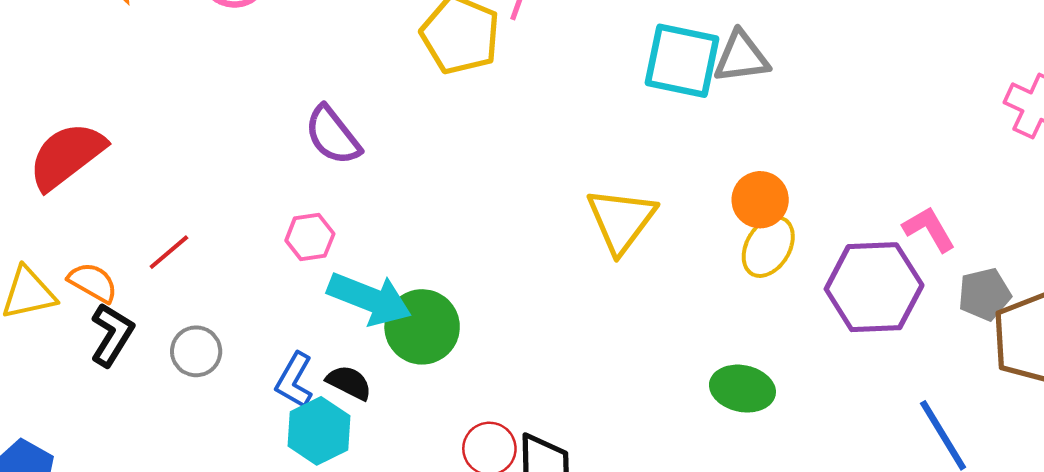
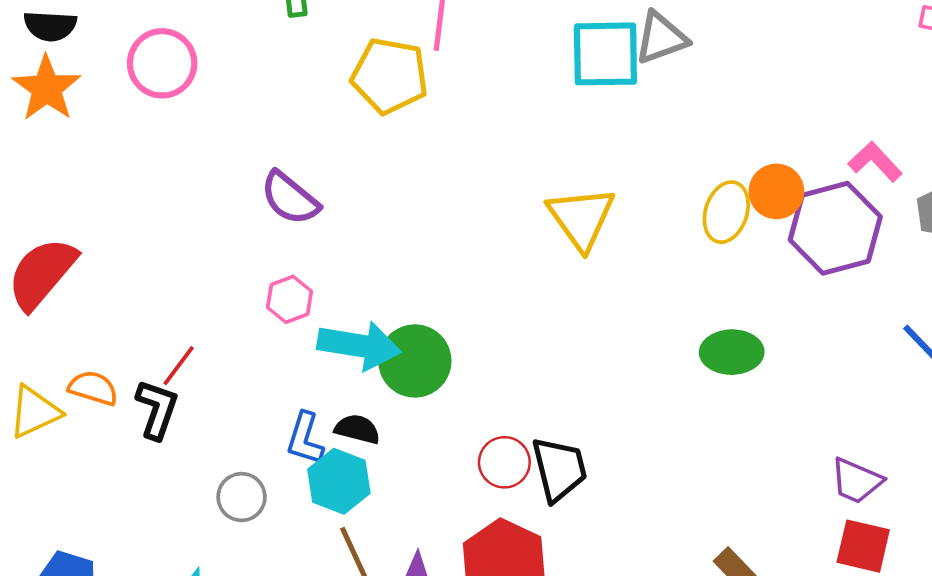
orange circle: (760, 200) -> (776, 191), moved
red line: (169, 252) -> (179, 366), moved
black L-shape: (112, 335) -> (157, 409), moved
gray circle: (196, 351) -> (242, 497), moved

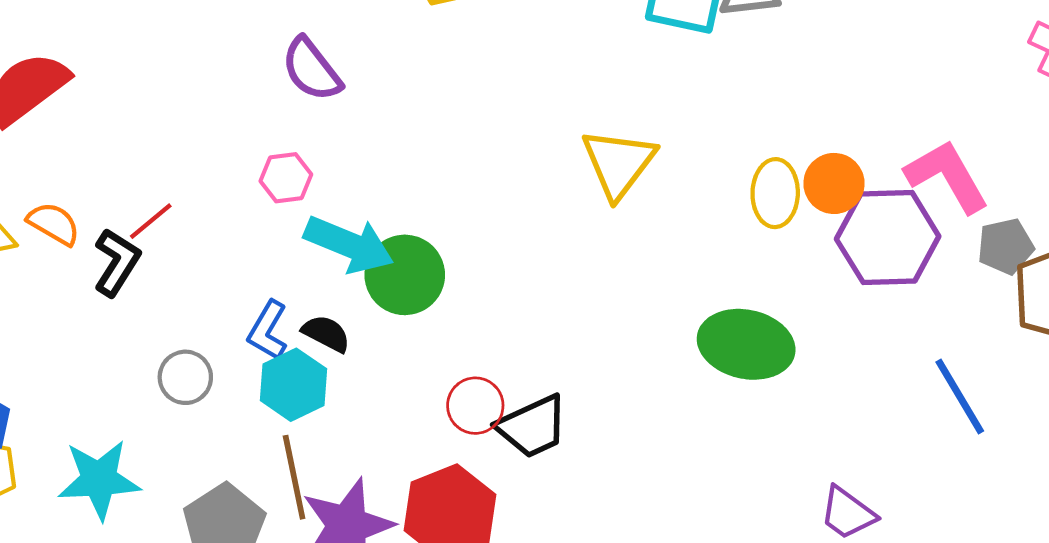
pink L-shape: (875, 162) -> (947, 176), size x1.5
yellow ellipse: (726, 212) -> (775, 193), turned -30
green ellipse: (732, 352) -> (746, 344), size x1.4
black trapezoid: (559, 469) -> (532, 427), turned 66

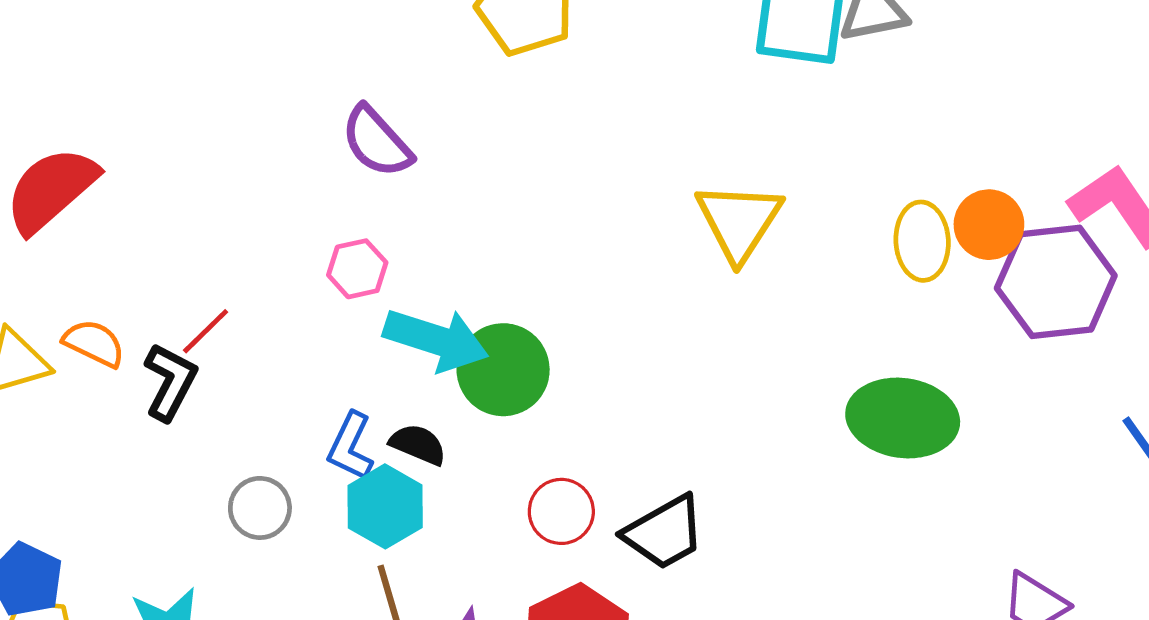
red circle: (475, 406) -> (561, 511), moved

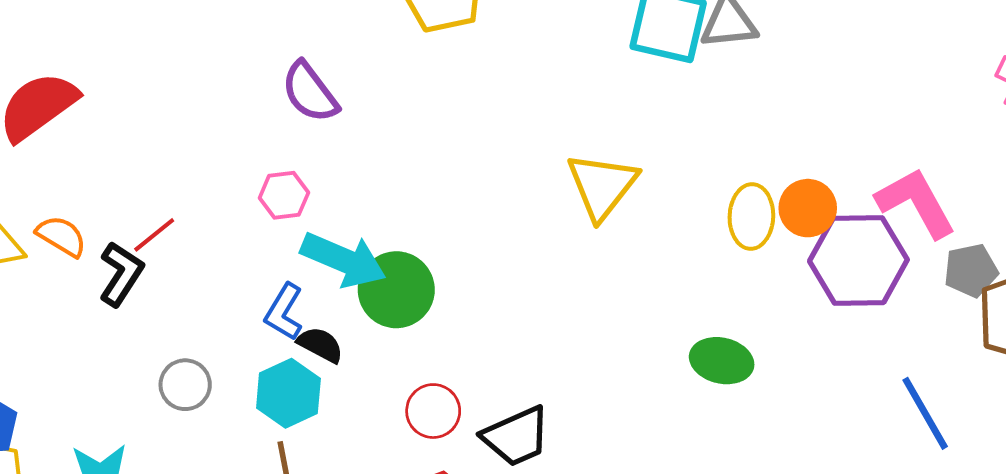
green ellipse: (903, 418) -> (722, 361), size x0.7
blue L-shape: (351, 446) -> (284, 312), moved

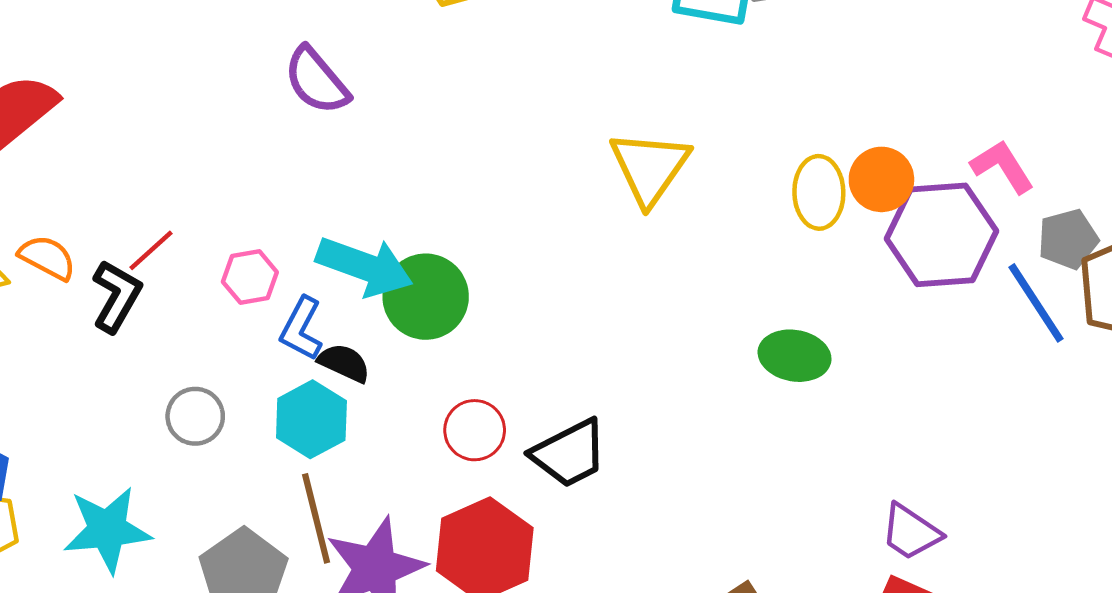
pink hexagon: (284, 195) -> (250, 277), moved
pink L-shape: (916, 203) -> (1002, 167), size x0.7
blue line: (925, 413) -> (1036, 303), moved

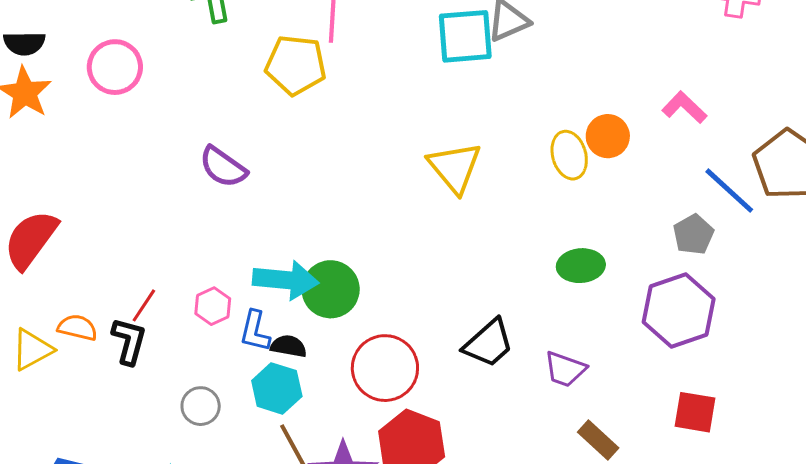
purple hexagon: (941, 235) -> (679, 310), moved
gray pentagon: (1068, 239) -> (693, 234), moved
red circle: (475, 430) -> (385, 368), size x1.6
black trapezoid: (569, 453) -> (488, 343), moved
purple trapezoid: (911, 532) -> (565, 369), moved

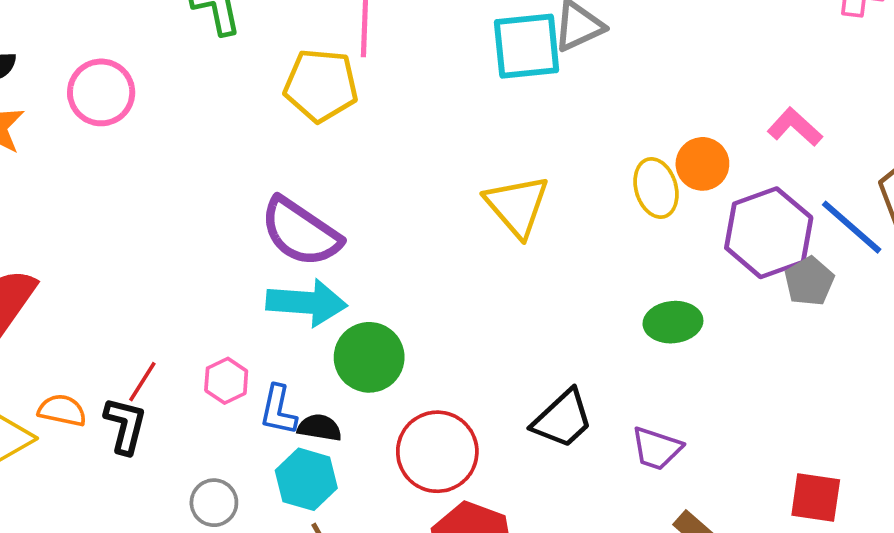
purple semicircle: (223, 167) -> (301, 232), moved, size x1.4
cyan arrow: (286, 280) -> (307, 303), moved
purple hexagon: (679, 310) -> (769, 233), moved

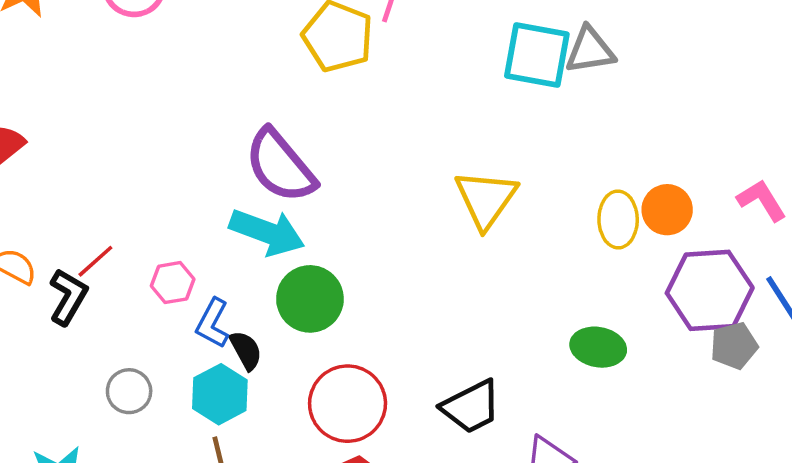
black semicircle: (320, 428) -> (246, 350), turned 36

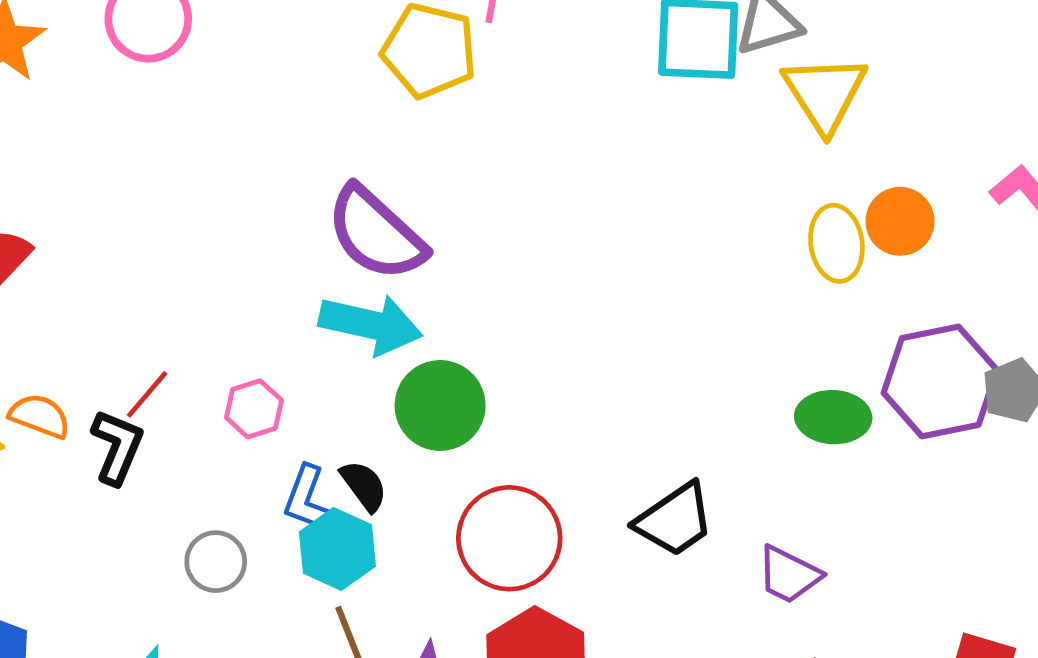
yellow triangle: (486, 199) -> (825, 93), moved
purple hexagon: (710, 290) -> (940, 381), moved
blue L-shape: (213, 323) -> (306, 498), moved

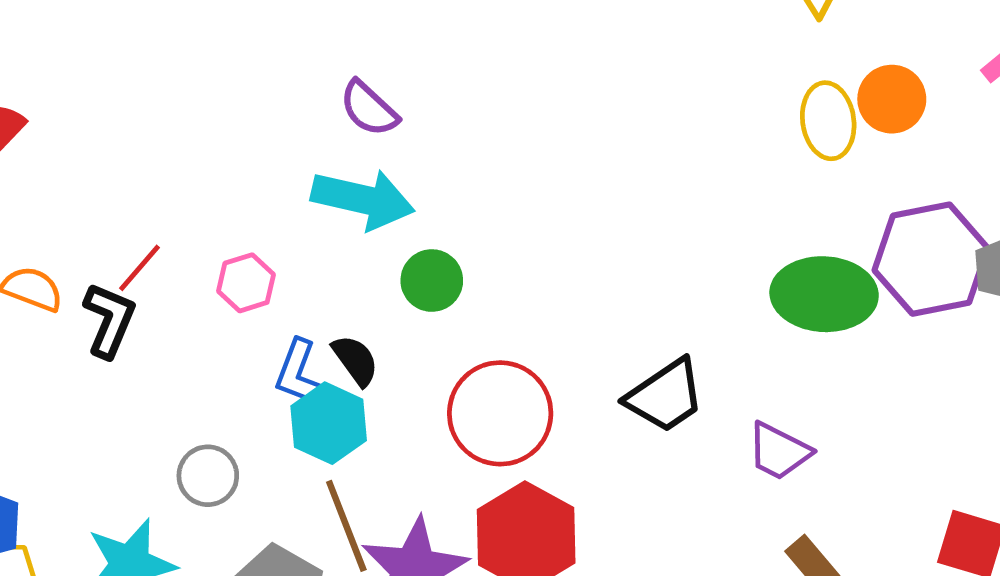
purple semicircle: (376, 233) -> (369, 108), size x0.6
green circle: (440, 405) -> (432, 281), size x0.7
green ellipse: (833, 417) -> (824, 294), size x1.4
gray circle: (216, 562) -> (208, 476), moved

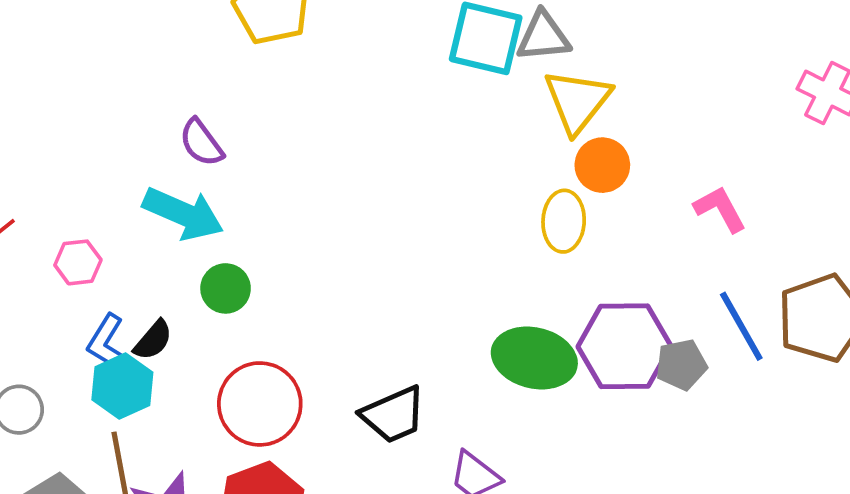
orange circle: (892, 99) -> (602, 165), moved
black semicircle: (355, 360) -> (153, 340), turned 66

